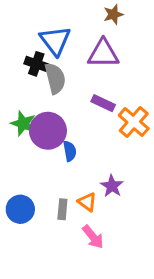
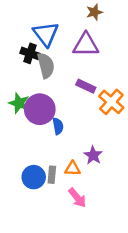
orange triangle: (87, 202) -> (72, 169), turned -35
blue circle: (20, 209) -> (34, 177), moved

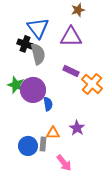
orange triangle: (72, 169) -> (53, 133), moved

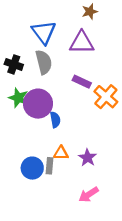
black cross: (25, 44) -> (14, 64), moved
purple star: (77, 128) -> (87, 158), moved
pink arrow: (64, 163) -> (89, 194), moved, turned 96

